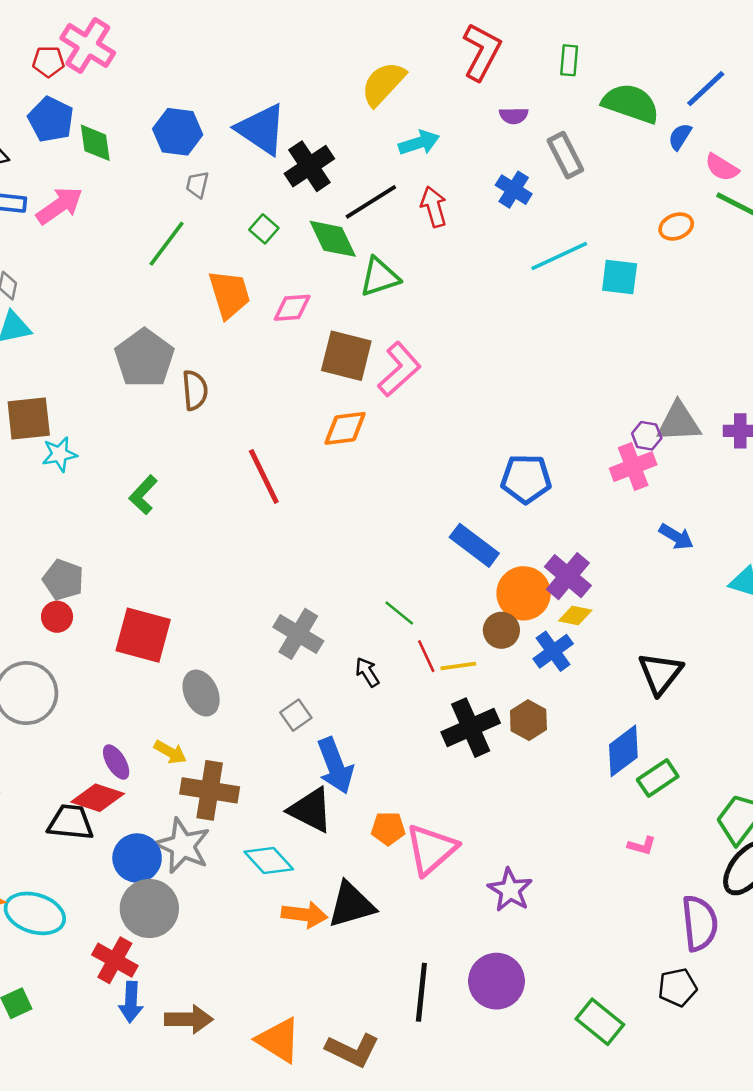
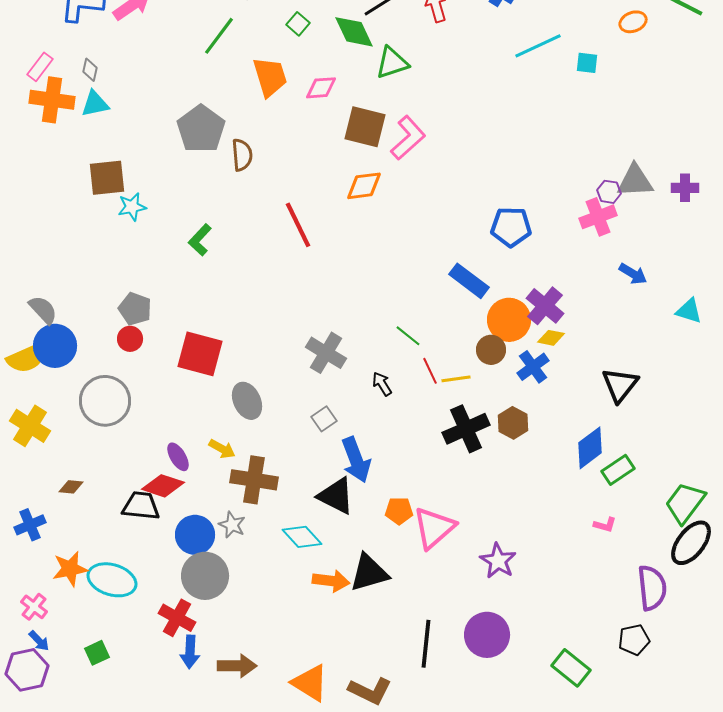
cyan square: (620, 277) -> (587, 63), size x0.7
gray star: (183, 846) -> (232, 525), size x0.6

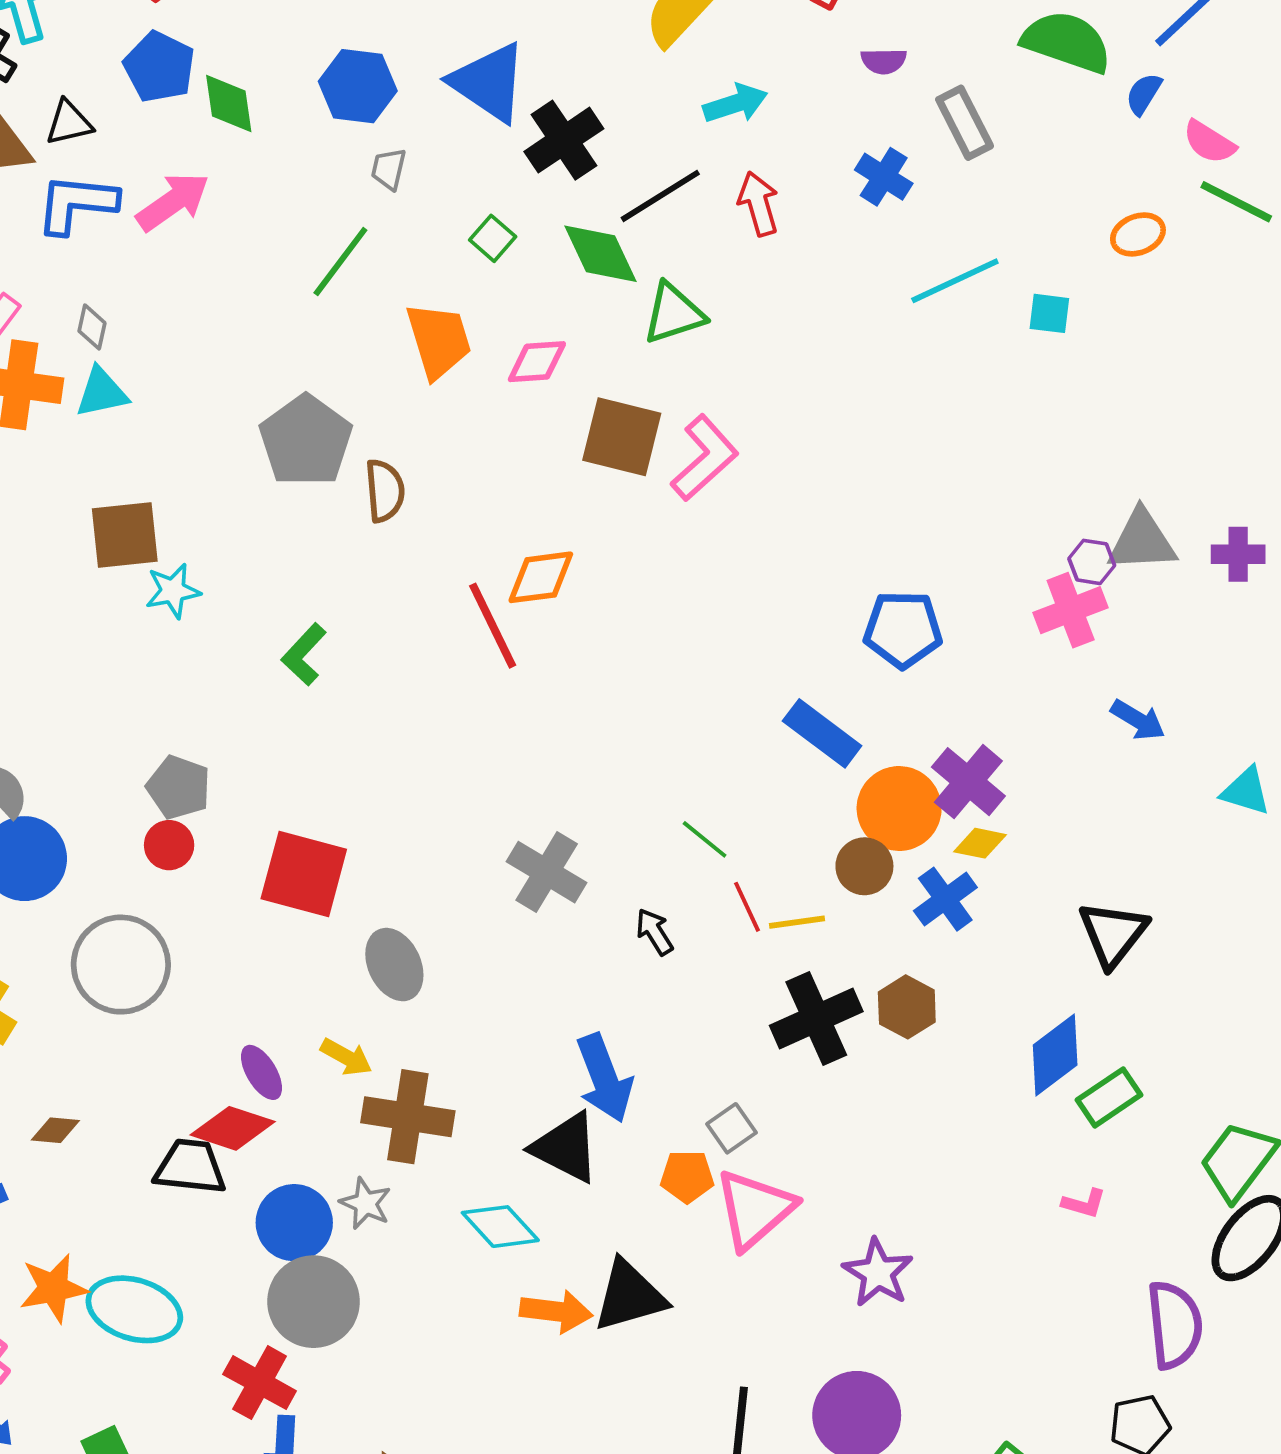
orange diamond: (364, 186) -> (541, 577), moved
gray square: (324, 419) -> (731, 1128), moved

